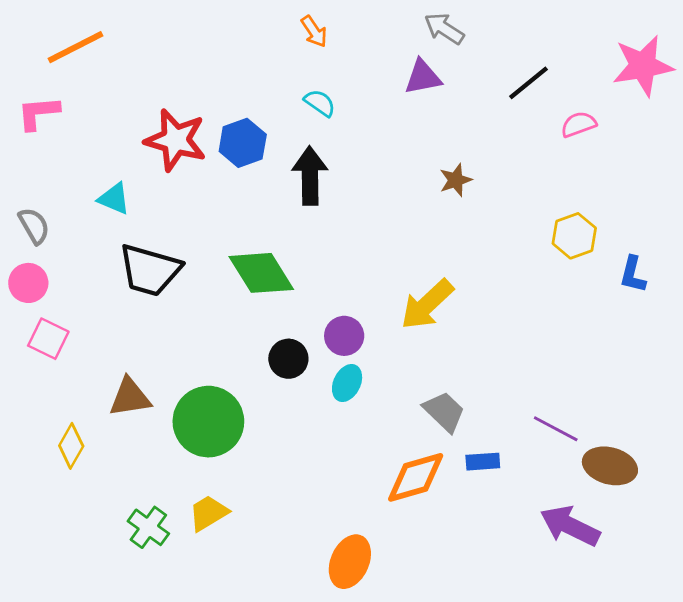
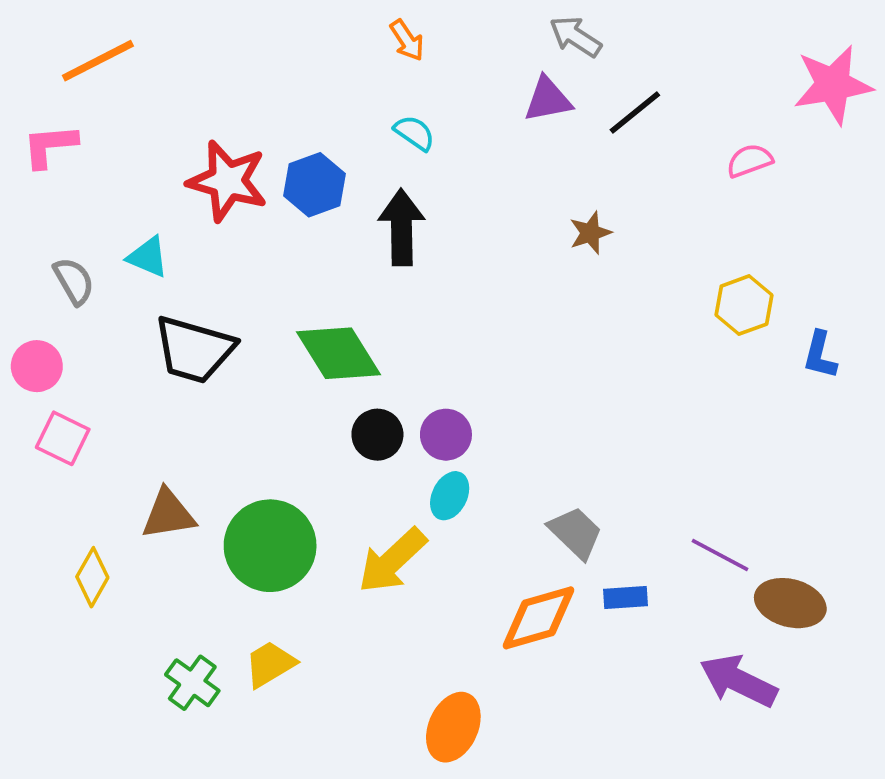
black line: (529, 83) -> (635, 113), moved
gray semicircle: (34, 226) -> (74, 281), moved
yellow arrow: (427, 304) -> (392, 561), moved
black circle: (288, 359) -> (377, 435), moved

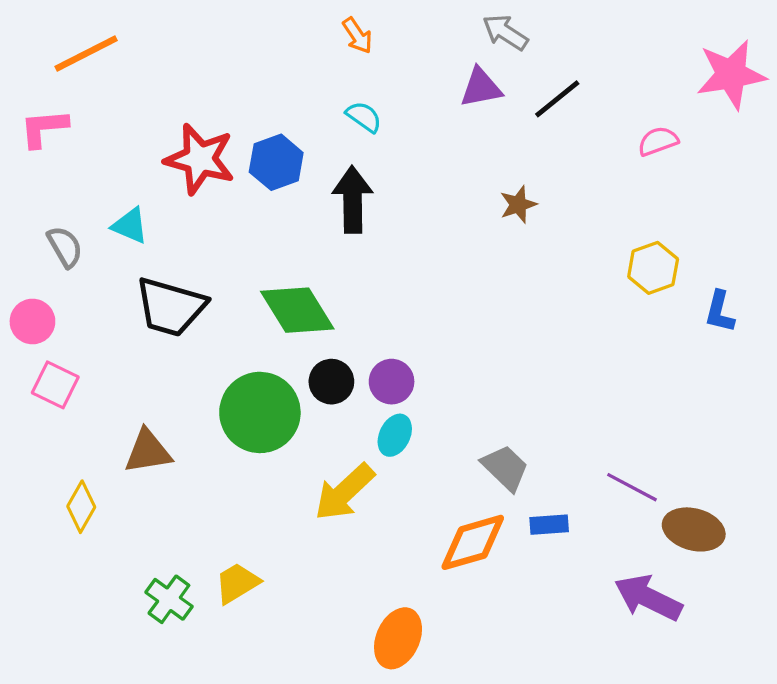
green circle: (270, 546) -> (260, 412), moved

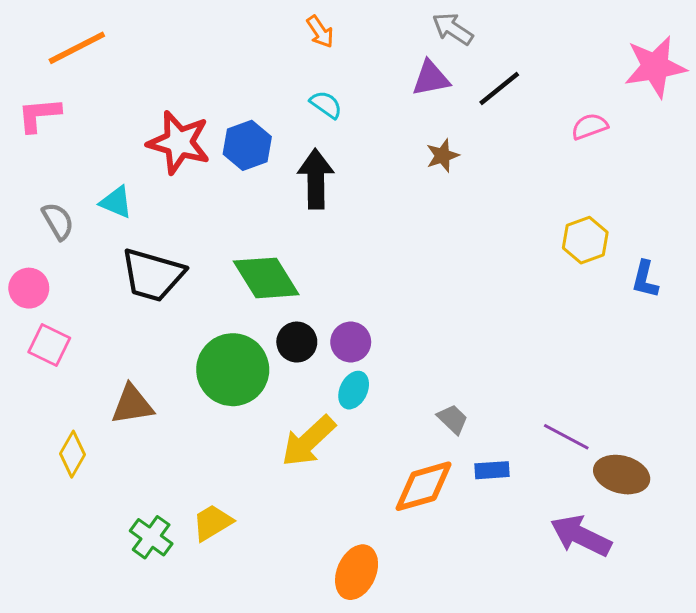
brown star: (518, 205) -> (442, 156), moved
gray trapezoid: (505, 468) -> (453, 419), size x0.7

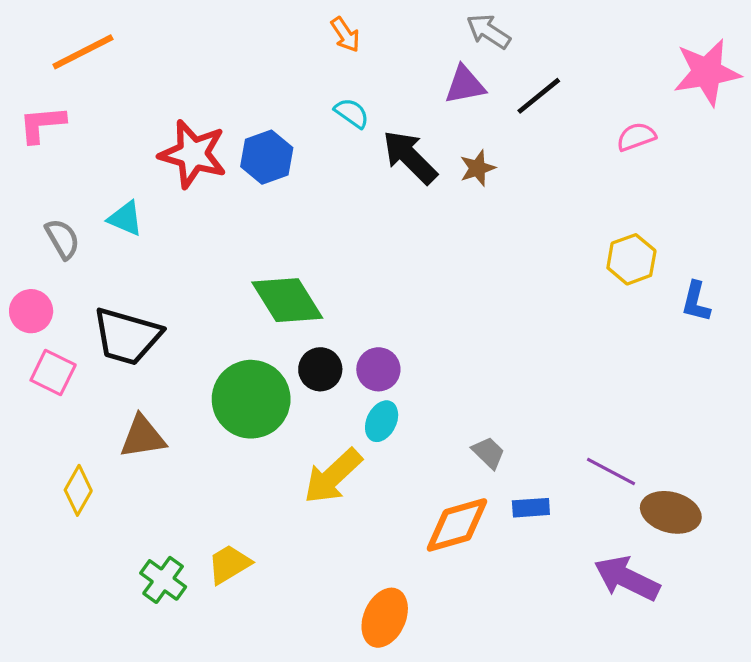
black arrow: (316, 179) -> (410, 157), moved, turned -44
black trapezoid: (153, 275) -> (127, 336), moved

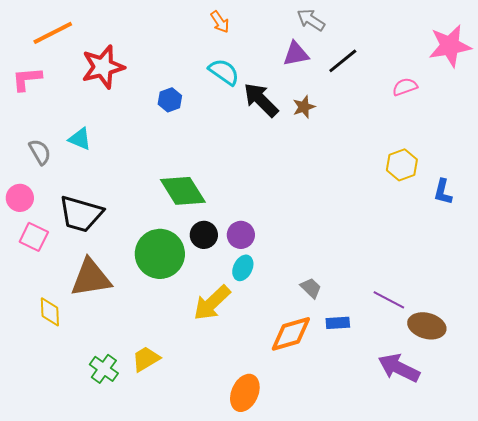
cyan semicircle: (352, 113) -> (224, 72), size x1.4
red star: (193, 154) -> (103, 67), moved, turned -30
blue hexagon: (267, 157) -> (170, 100), size x0.7
brown triangle: (143, 437) -> (91, 278), size x1.4
yellow diamond: (78, 490) -> (50, 312), turned -32

